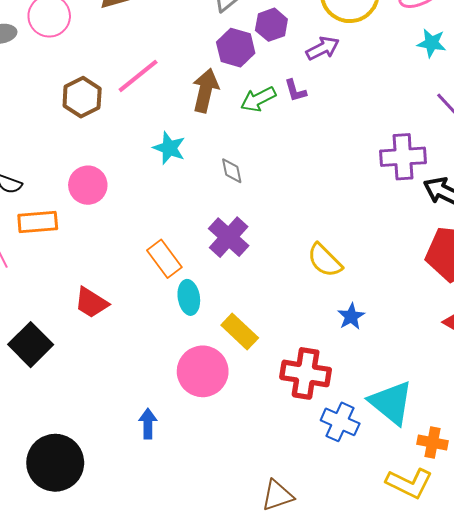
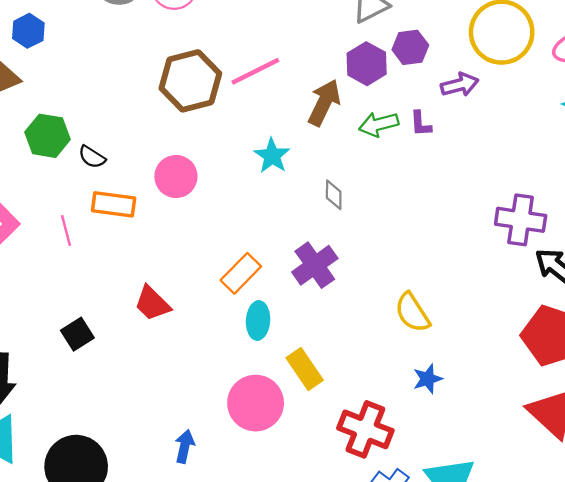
brown hexagon: (82, 97) -> (190, 81), size x1.4
orange rectangle: (164, 259) -> (241, 273), turned 69
black square: (31, 345) -> (77, 334), size x0.7

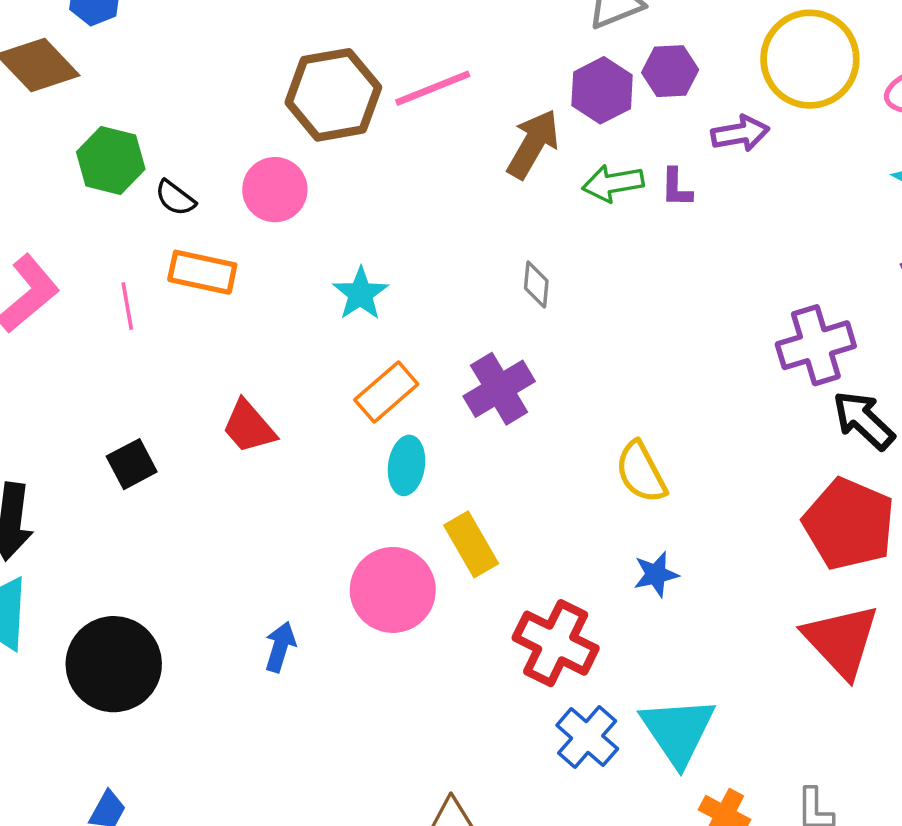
cyan star: (272, 156) -> (360, 294), moved
pink circle: (176, 177) -> (275, 190), moved
purple cross: (521, 220) -> (816, 345), turned -30

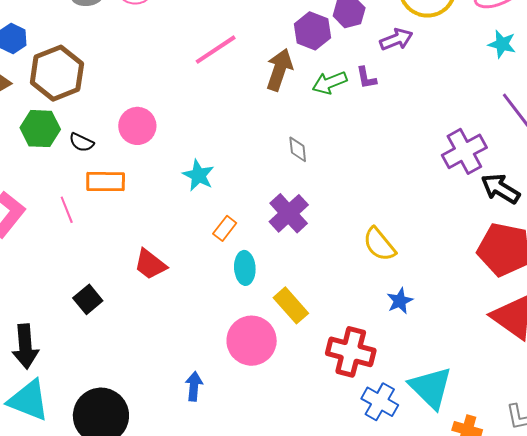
brown hexagon: (333, 95) -> (57, 73), moved
orange rectangle: (386, 392) -> (225, 228), size x0.7

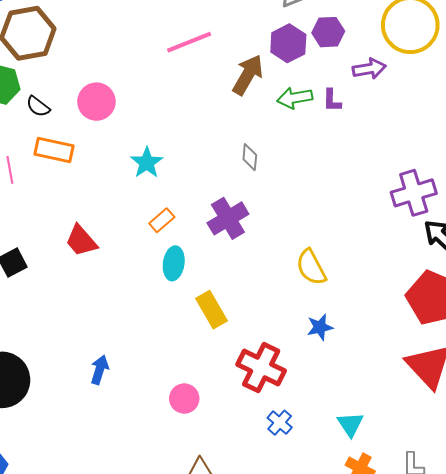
pink circle: (252, 341) -> (184, 399), moved, size x0.6
cyan triangle: (431, 388) -> (350, 424), moved, size x0.6
blue cross: (380, 402) -> (280, 423), size x0.7

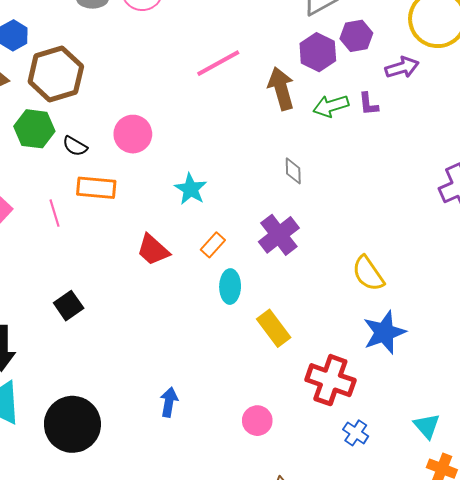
brown arrow: (248, 75) -> (281, 89), turned -39
red trapezoid: (81, 241) -> (153, 250), moved
blue star: (320, 327) -> (384, 332), size x1.6

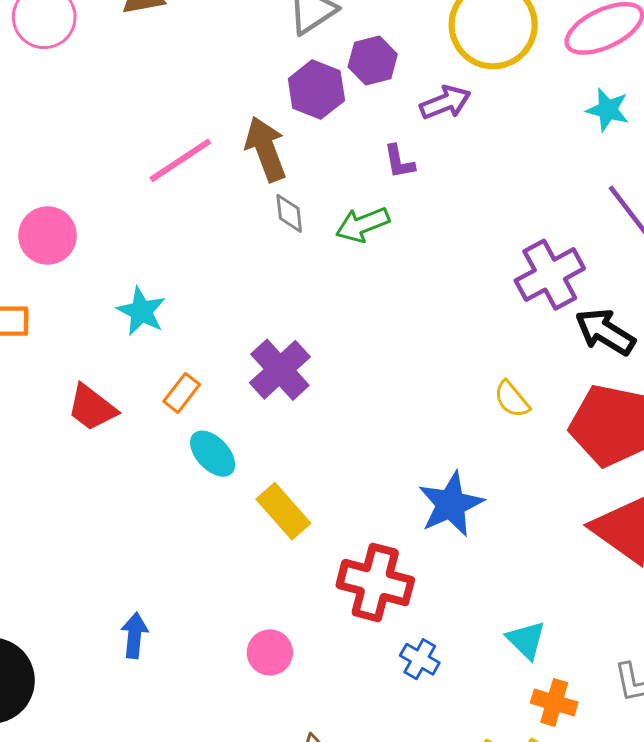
pink line: (218, 63) -> (180, 160), moved
green arrow: (331, 106) -> (363, 225), moved
gray diamond: (293, 171) -> (289, 213), moved
yellow semicircle: (368, 274) -> (512, 399), moved, size x0.7
cyan ellipse: (230, 287) -> (213, 454), turned -40

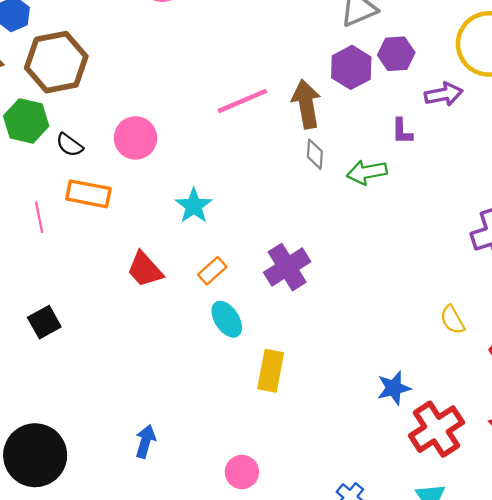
blue star: (451, 504) -> (394, 388), size x0.7
yellow rectangle: (283, 511) -> (271, 371), turned 42
red cross: (375, 583) -> (436, 429), moved, turned 32

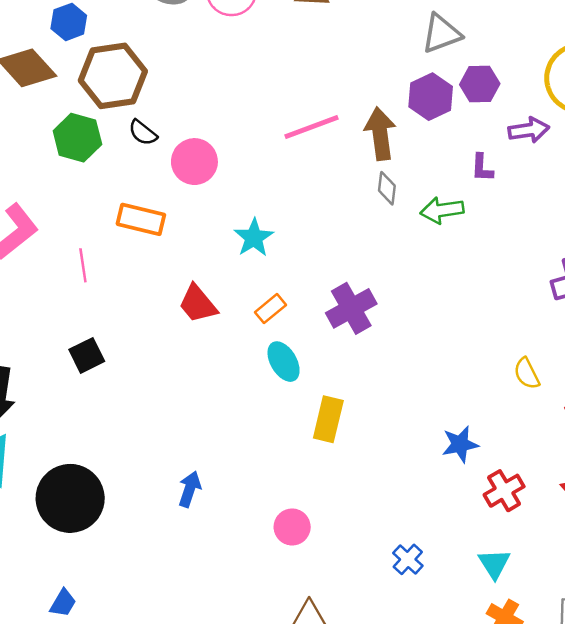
black semicircle: (69, 145) -> (143, 133), moved
pink line: (39, 217) -> (83, 265), moved
red cross: (436, 429) -> (504, 491), size x0.7

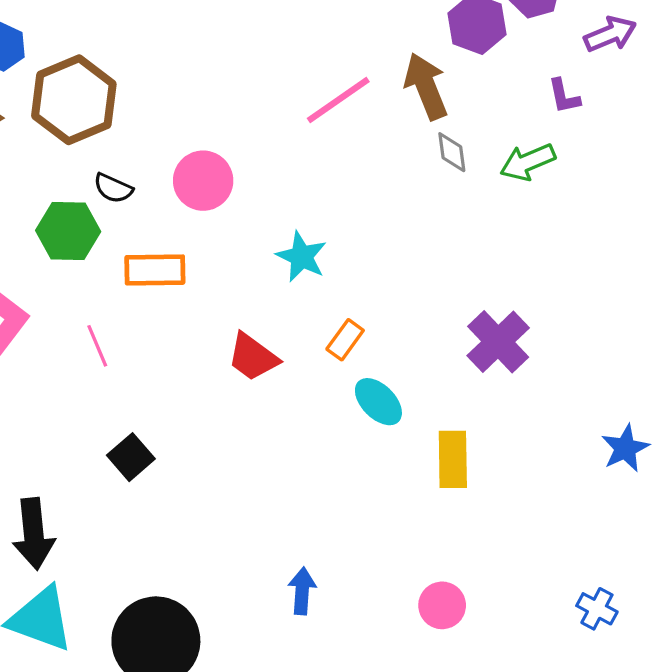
black semicircle: (143, 133) -> (113, 188), moved
green hexagon: (77, 138) -> (68, 231), moved
purple cross: (351, 308) -> (498, 342), moved

